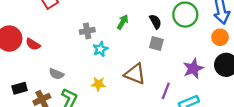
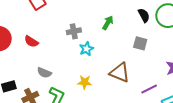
black semicircle: (155, 22) -> (144, 15), moved
red semicircle: (33, 44) -> (31, 42), moved
purple line: (166, 91) -> (149, 89), turned 42

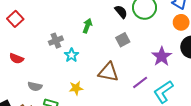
gray square: (140, 43) -> (123, 40), turned -32

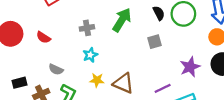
green arrow: (87, 26) -> (122, 20), size x1.6
cyan star: (71, 55) -> (90, 55), moved
brown triangle: (108, 72) -> (123, 83), moved

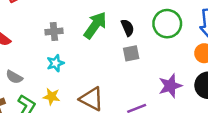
black semicircle: (159, 13) -> (128, 28), moved
yellow star: (97, 80) -> (52, 97), moved

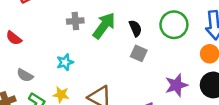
gray cross: (54, 31) -> (75, 21), moved
gray square: (131, 53) -> (139, 53), turned 35

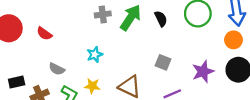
gray square: (139, 53) -> (163, 62), moved

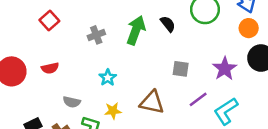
gray cross: (103, 14) -> (96, 35), moved
red semicircle: (44, 34) -> (50, 68), turned -35

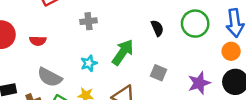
green arrow: (136, 30) -> (123, 52), moved
gray semicircle: (72, 102) -> (50, 77), size x1.5

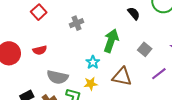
cyan star: (89, 63) -> (93, 62), moved
gray square: (158, 73) -> (145, 49), turned 32

